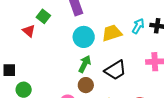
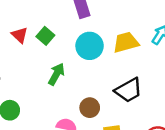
green square: (43, 16) -> (45, 36), moved
green arrow: (85, 64) -> (56, 74), moved

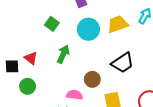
red triangle: (20, 35) -> (31, 58), moved

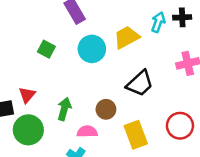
green arrow: (63, 54) -> (64, 109), moved
red triangle: (31, 58) -> (27, 95), turned 40
green circle: (28, 86) -> (28, 130), size x1.5

